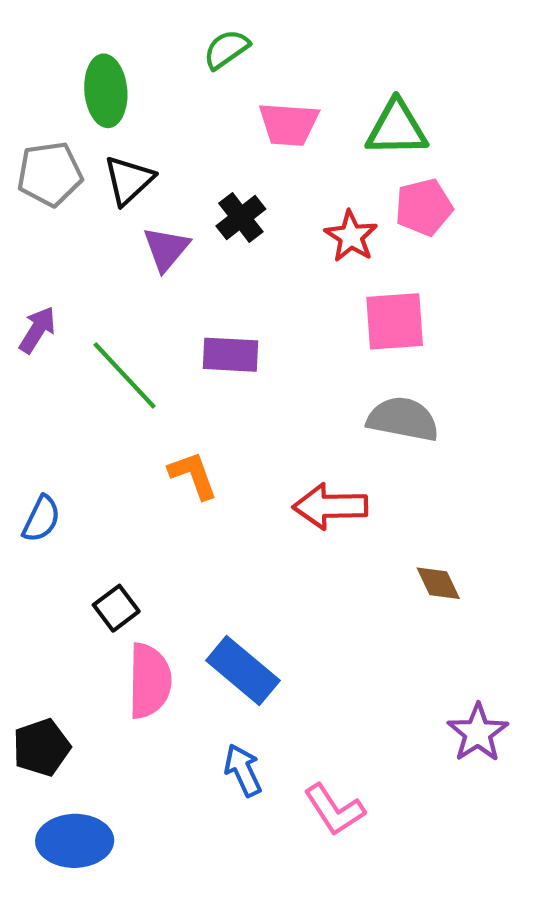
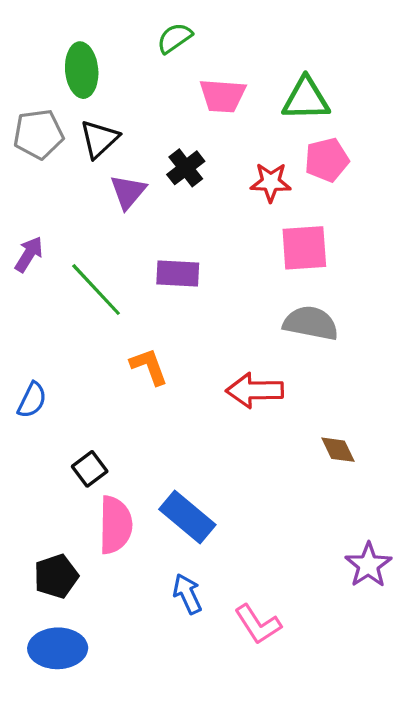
red star: (351, 236) -> (271, 182), turned -30
black pentagon: (41, 747) -> (56, 576), moved

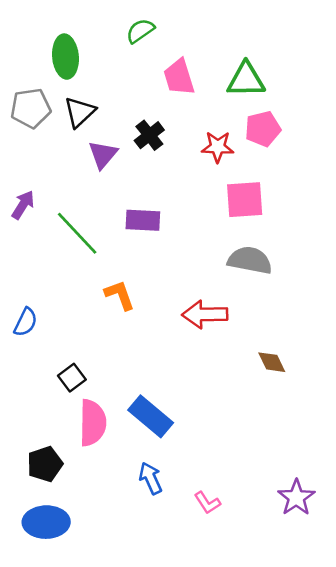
pink trapezoid: (223, 96) -> (179, 77), turned 69
purple star: (368, 565) -> (296, 498), moved
pink L-shape: (258, 624) -> (207, 503), size x0.7

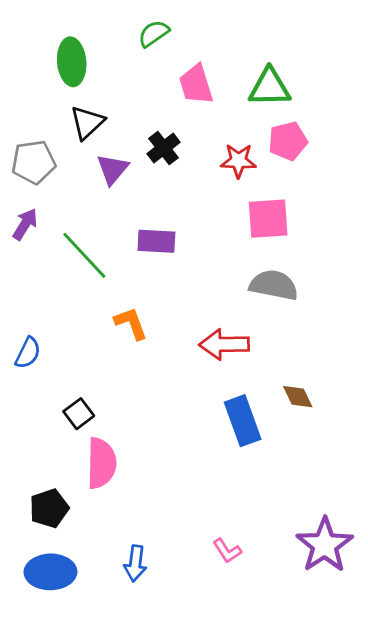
gray pentagon: (31, 108) -> (34, 162), moved
blue rectangle: (151, 416) -> (243, 421), moved, turned 30
blue arrow: (151, 478) -> (135, 563), moved, turned -148
purple star: (296, 498) -> (325, 545), size x1.4

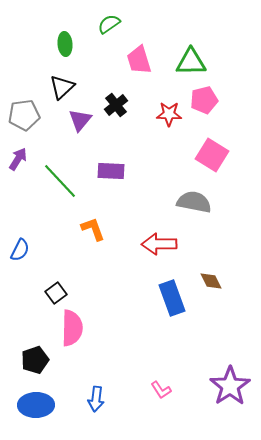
green ellipse: (72, 62) -> (65, 44), moved, size x0.7
pink square: (268, 219) -> (212, 155), moved, turned 36

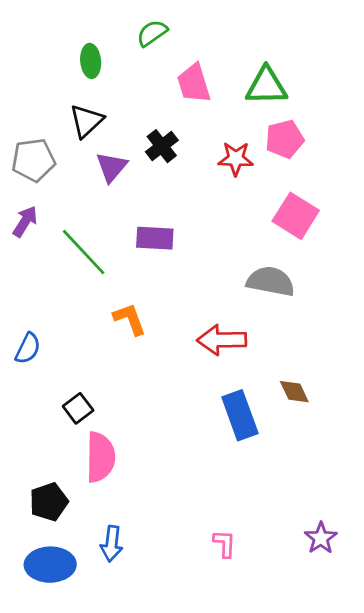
purple star: (230, 386) -> (321, 538), size x0.6
pink L-shape: (161, 390) -> (225, 544), turned -145
blue arrow: (96, 399) -> (112, 544), moved

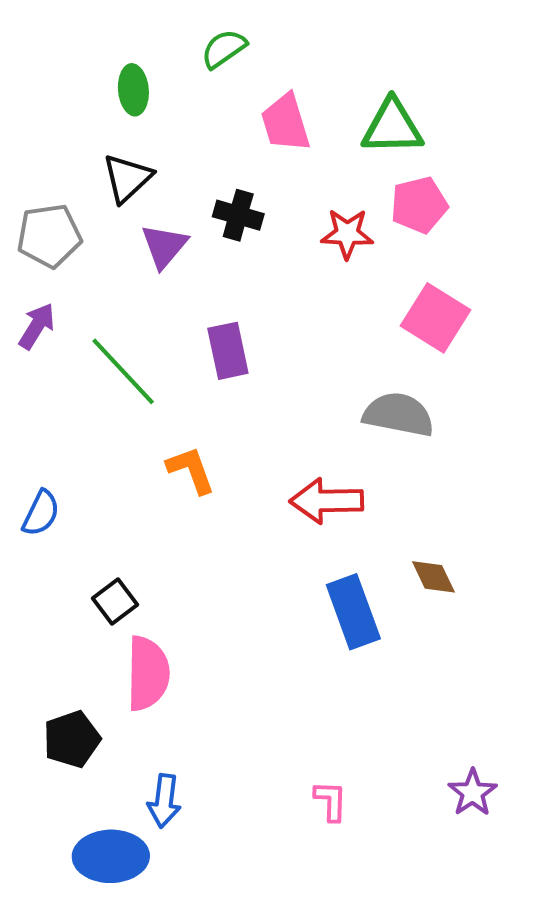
black cross: (162, 146) -> (238, 215), turned -36
purple rectangle: (155, 238) -> (228, 351), turned 75
blue ellipse: (50, 565) -> (111, 856), moved

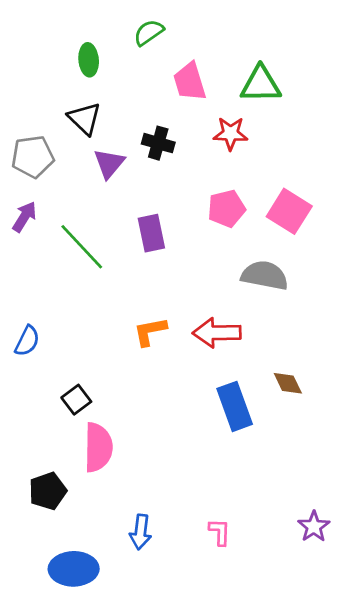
black triangle: (127, 178) -> (85, 118), turned -33
pink pentagon: (419, 205) -> (226, 209), moved
red star: (347, 234) -> (231, 134), moved
orange L-shape: (191, 470) -> (150, 331), moved, turned -81
blue arrow: (164, 801) -> (140, 532), moved

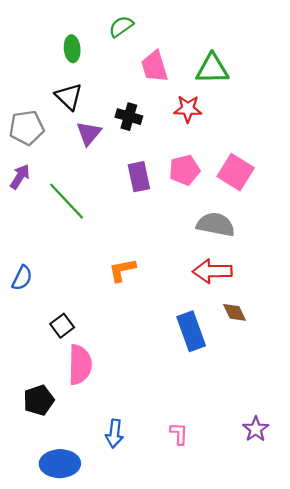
purple rectangle: (151, 233) -> (139, 177), moved
red arrow: (217, 333) -> (212, 271), moved

